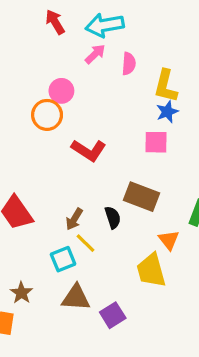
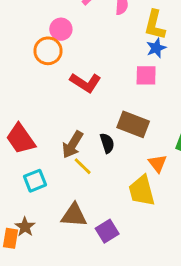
brown arrow: (74, 219) -> (73, 145), size x1.4
cyan square: (63, 259) -> (35, 181), moved
brown star: (21, 293) -> (25, 227), moved

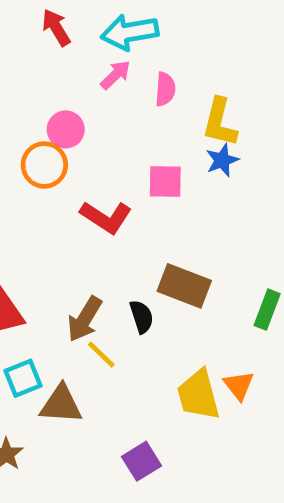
pink square: (146, 75) -> (165, 182), moved
orange triangle: (158, 163) -> (239, 385), moved
brown triangle: (74, 215) -> (61, 404), moved

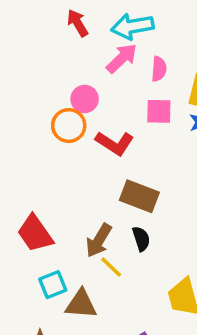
pink arrow: (115, 75) -> (122, 58), size x1.4
pink square: (165, 182) -> (159, 111), moved
red L-shape: (106, 217) -> (115, 143), moved
brown rectangle: (184, 286) -> (139, 196), moved

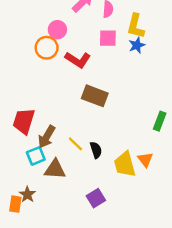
red trapezoid: (35, 233) -> (24, 121), turned 52
black semicircle: (141, 239) -> (96, 150), moved
brown arrow: (99, 240) -> (47, 137), moved

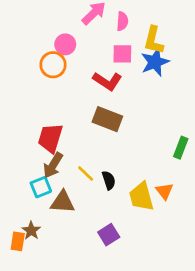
blue star: (137, 45) -> (155, 62), size x1.5
red L-shape: (78, 60) -> (107, 81), moved
red trapezoid: (24, 121) -> (50, 138), moved

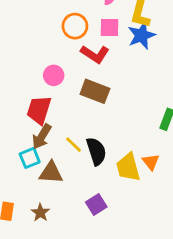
pink circle: (65, 44) -> (54, 75), moved
orange circle: (53, 65) -> (75, 26), moved
black semicircle: (109, 180) -> (96, 151), size x1.5
brown star: (31, 231) -> (40, 213), moved

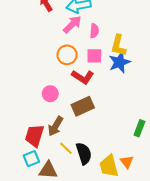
brown rectangle: (95, 91) -> (83, 106), turned -45
red trapezoid: (39, 110) -> (35, 136), moved
brown arrow: (42, 137) -> (55, 126), moved

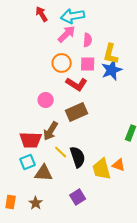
red trapezoid: (35, 136) -> (31, 140), turned -105
orange triangle: (127, 162) -> (119, 165), turned -32

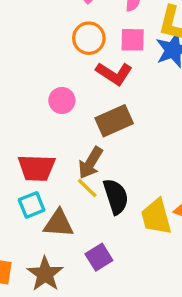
brown arrow: (51, 131) -> (91, 163), moved
purple square: (78, 197) -> (99, 257), moved
brown star: (36, 203) -> (45, 274), size x1.5

